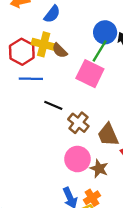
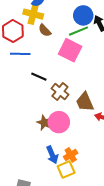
yellow cross: (44, 44) -> (33, 14), moved
green line: (100, 51) -> (78, 31), turned 36
brown star: (99, 169) -> (44, 123), moved

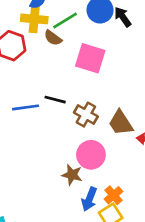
green line: (78, 31) -> (65, 21), moved
blue line: (20, 54) -> (26, 107), moved
brown star: (44, 123) -> (72, 175), moved
blue arrow: (52, 155) -> (89, 199), turned 54

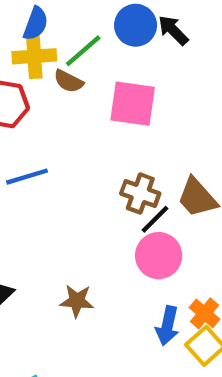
black line: (55, 100) -> (155, 219), moved, turned -50
blue line: (26, 107) -> (27, 177), moved
brown star: (72, 175) -> (77, 301), moved

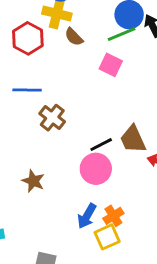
green line: (83, 51) -> (122, 34), moved
pink square: (133, 104) -> (111, 65), size x0.7
brown cross: (140, 193) -> (52, 118), moved

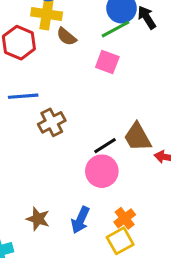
brown cross: (52, 118) -> (52, 122), turned 30
brown star: (33, 181) -> (38, 219), moved
blue arrow: (87, 216) -> (80, 220), moved

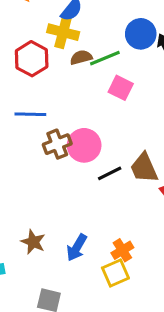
green line: (116, 29) -> (105, 58), moved
brown semicircle: (66, 37) -> (81, 57), turned 120
pink circle: (102, 171) -> (84, 145), moved

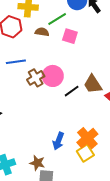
brown semicircle: (81, 57) -> (42, 32), moved, turned 32
brown star: (33, 242) -> (37, 163), moved
orange cross: (122, 250) -> (87, 138), size x1.5

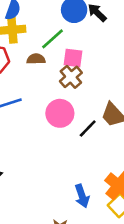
brown cross: (36, 78) -> (71, 77), moved
blue arrow: (58, 141) -> (82, 196), turned -30

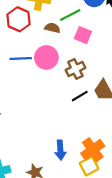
brown cross: (71, 77) -> (75, 69), moved
pink circle: (60, 113) -> (46, 57), moved

